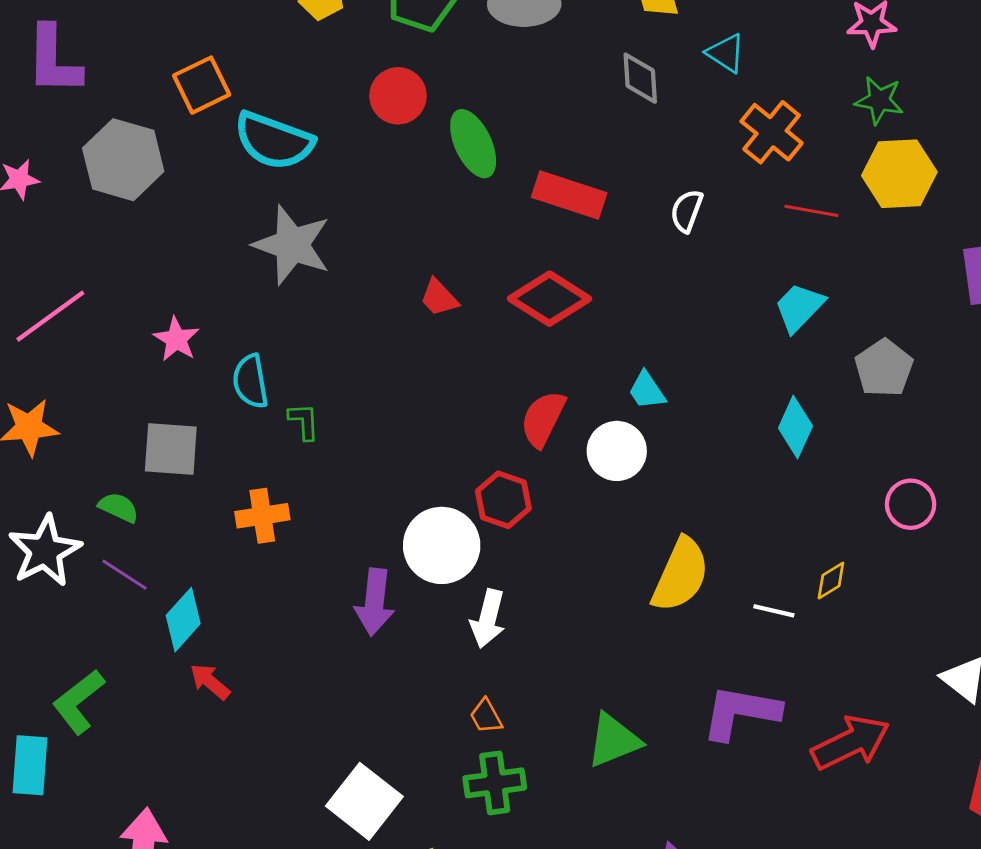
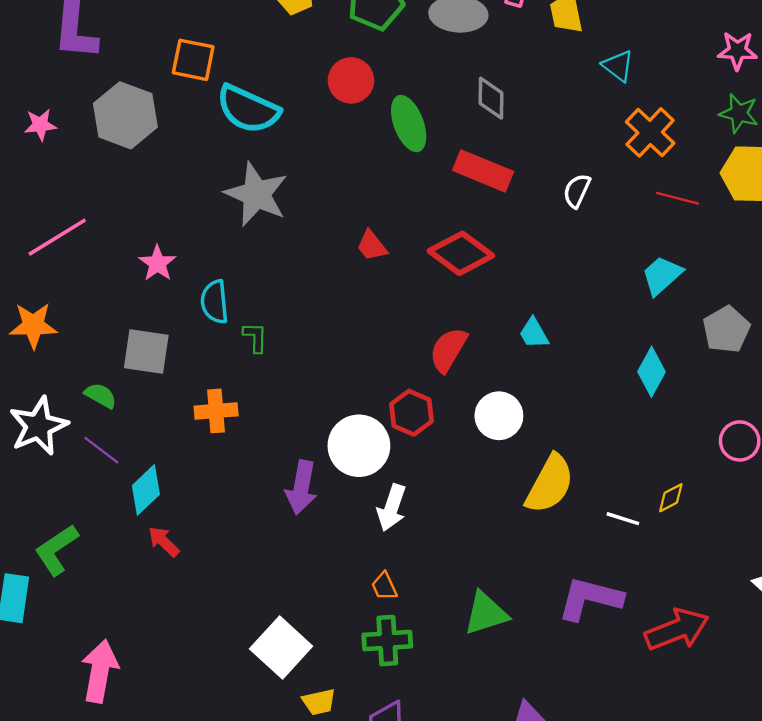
gray diamond: (640, 78) -> (491, 98), moved
orange square: (202, 85) -> (193, 60), turned 33
white circle: (617, 451) -> (499, 416), moved

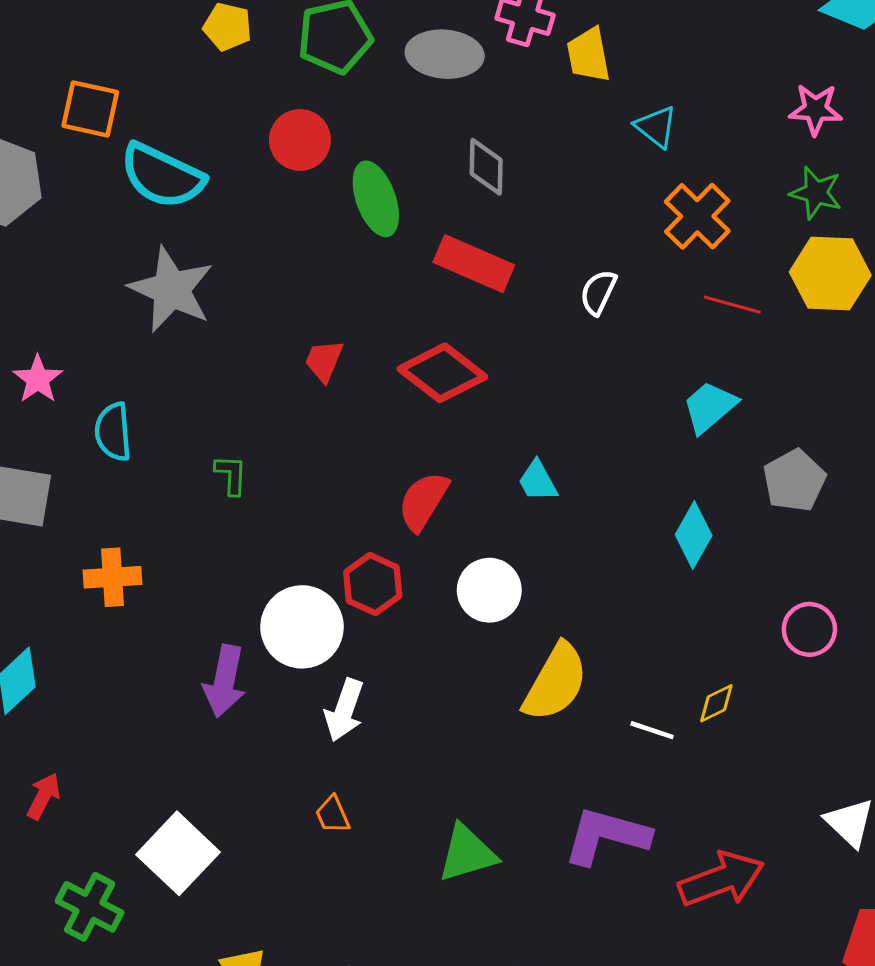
red trapezoid: (372, 246) -> (324, 361), turned 60
green L-shape: (255, 337) -> (231, 475), moved
red arrow: (164, 542) -> (43, 796), moved, turned 72
green cross: (387, 641) -> (90, 907), moved, turned 30
white square: (281, 647) -> (178, 853), moved

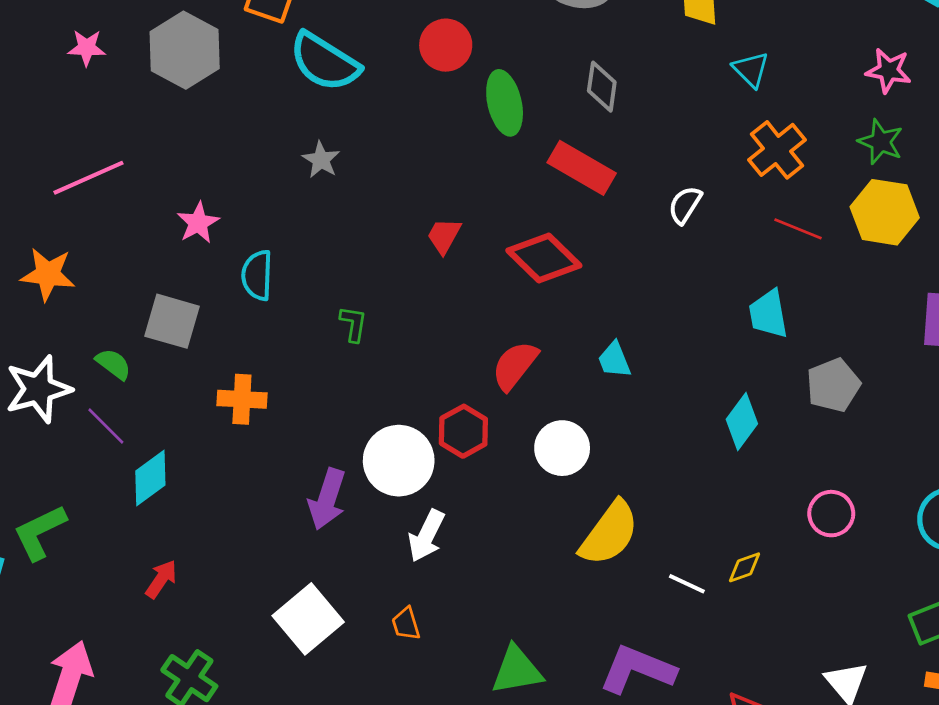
gray star: (171, 290) -> (321, 160), size x0.5
cyan trapezoid: (710, 407) -> (768, 314), turned -66
white square: (178, 853) -> (308, 619), moved

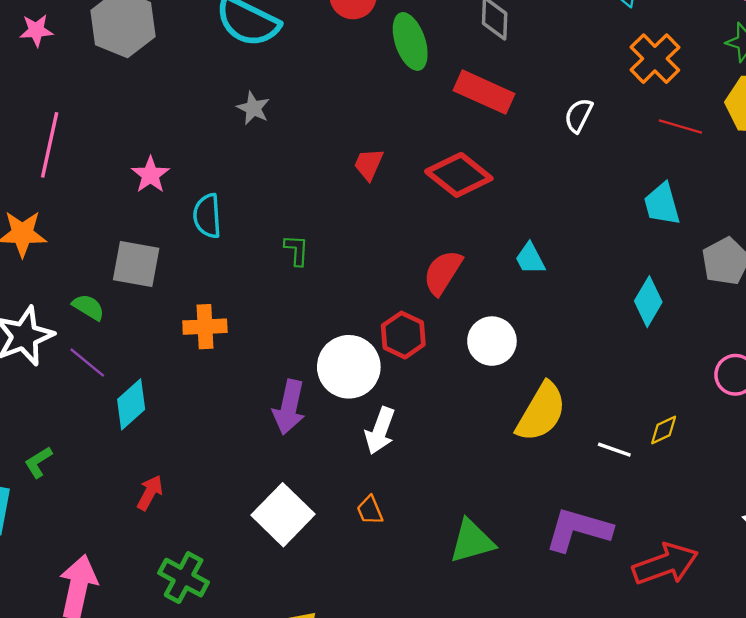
pink line: (88, 178) -> (50, 145), turned -48
green L-shape: (40, 532) -> (38, 462), size x0.6

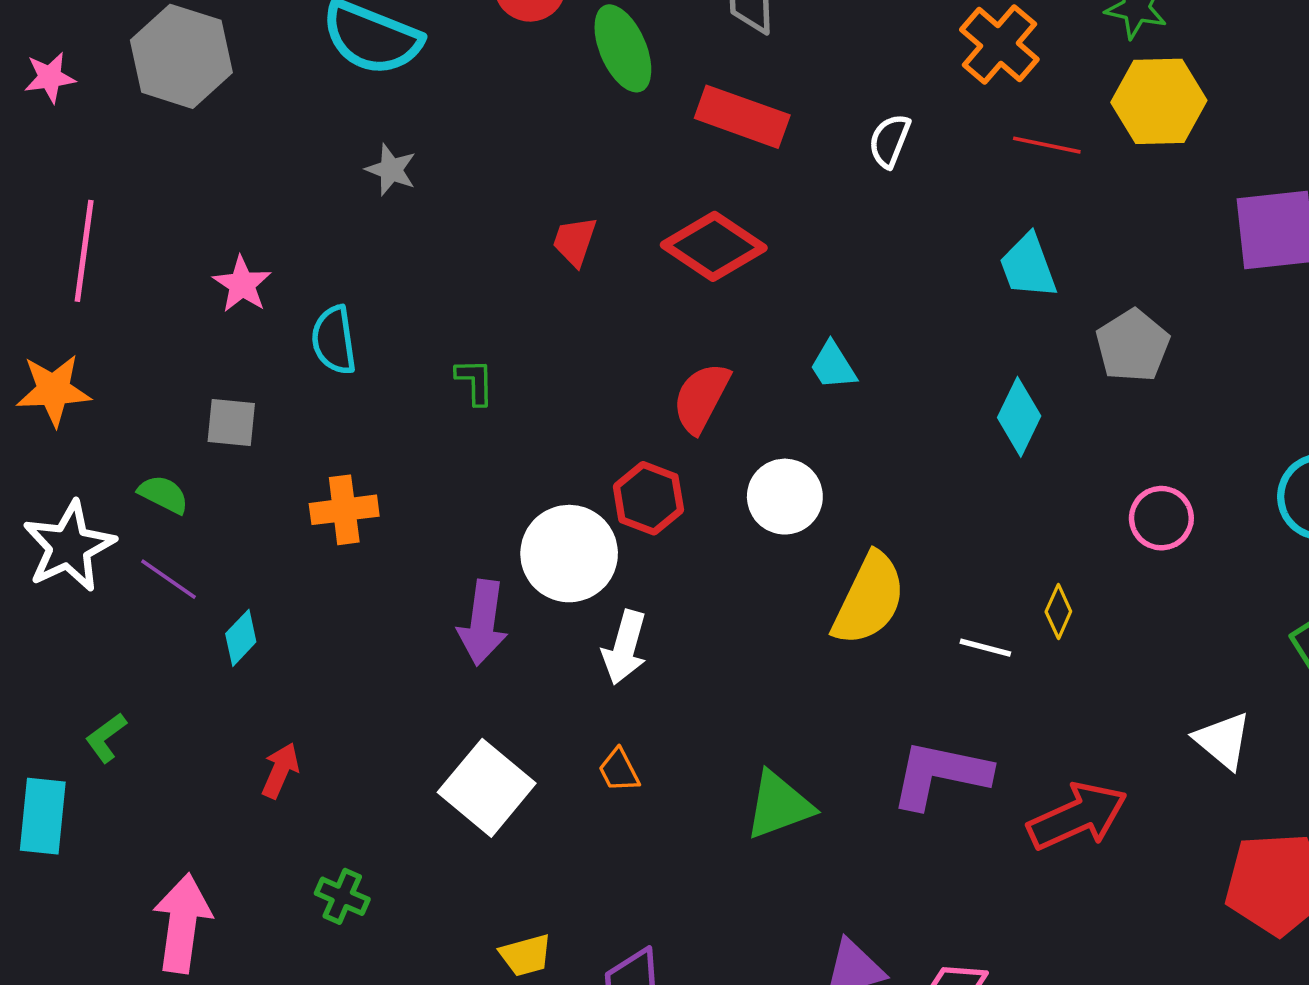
gray square: (136, 264) -> (231, 423), size x0.7
cyan diamond: (131, 404) -> (241, 638), size x0.7
yellow diamond: (664, 430) -> (1058, 611), turned -36
green cross: (184, 578) -> (342, 896), size x0.7

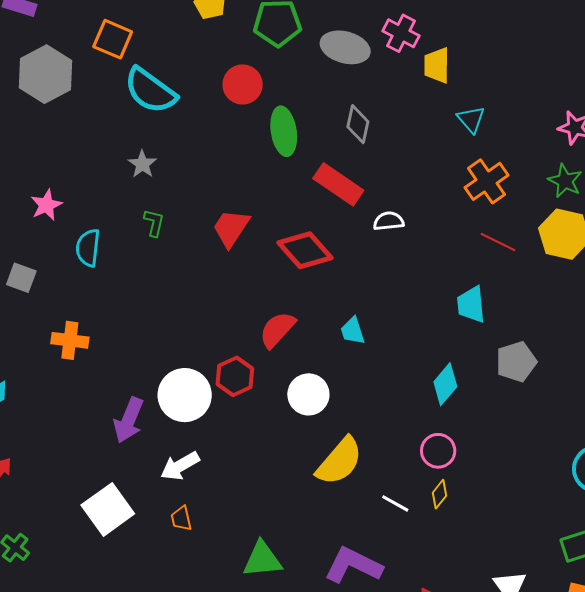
white semicircle: (890, 141) -> (389, 221), moved, turned 48
red trapezoid: (575, 241) -> (231, 228), size x1.4
green L-shape: (475, 382) -> (154, 223), moved
pink circle: (1161, 518) -> (438, 451), moved
white arrow: (625, 647) -> (180, 466), moved, turned 30

